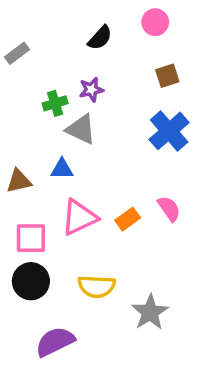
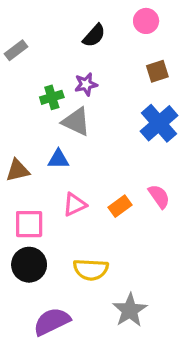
pink triangle: (79, 217) -> (75, 205), size x0.7
gray star: (150, 312) -> (130, 310), moved

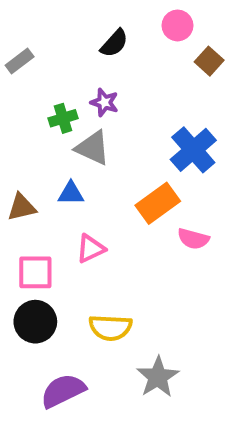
brown square: (157, 71) -> (209, 61), moved, turned -30
purple star: (86, 84) -> (104, 102), turned 30
pink semicircle: (159, 196) -> (193, 239), turned 140
orange rectangle: (120, 206) -> (158, 203), moved, size x1.5

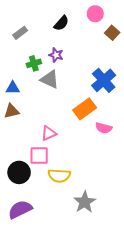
gray rectangle: (20, 61) -> (20, 33), moved
blue triangle: (71, 193) -> (13, 88), moved
pink square: (35, 272) -> (39, 155), moved
purple semicircle: (63, 391) -> (20, 209), moved

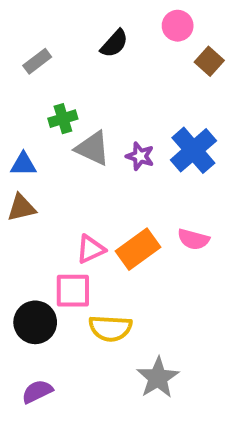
purple star: (56, 55) -> (140, 156), moved
orange rectangle: (85, 109) -> (138, 249), moved
purple semicircle: (20, 209) -> (37, 392), size x0.7

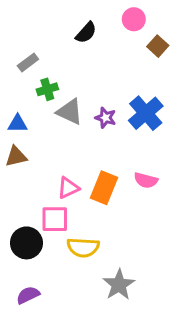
gray rectangle: (37, 61) -> (28, 62), moved
orange rectangle: (138, 249) -> (104, 188), turned -32

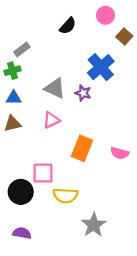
green cross: (47, 89) -> (12, 71), moved
blue cross: (146, 113) -> (101, 67), moved
pink semicircle: (146, 180) -> (120, 153), moved
pink triangle: (68, 188) -> (51, 120), moved
purple semicircle: (28, 295) -> (22, 233), turned 36

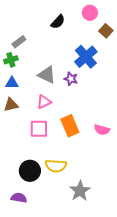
orange rectangle: (82, 148) -> (70, 126), turned -45
pink square: (43, 173) -> (39, 129), moved
black circle: (21, 192) -> (30, 171), moved

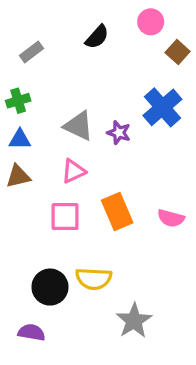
gray rectangle: (19, 42) -> (32, 52), moved
blue cross: (86, 57) -> (162, 107), moved

